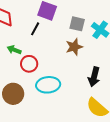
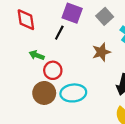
gray square: (77, 24) -> (105, 16), moved, turned 35
brown circle: (13, 94) -> (44, 93), moved

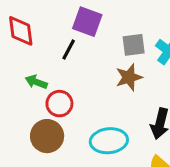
gray square: (105, 16) -> (134, 45), moved, turned 35
cyan ellipse: (73, 93) -> (109, 141), moved

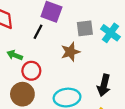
brown star: (129, 77) -> (70, 52), moved

